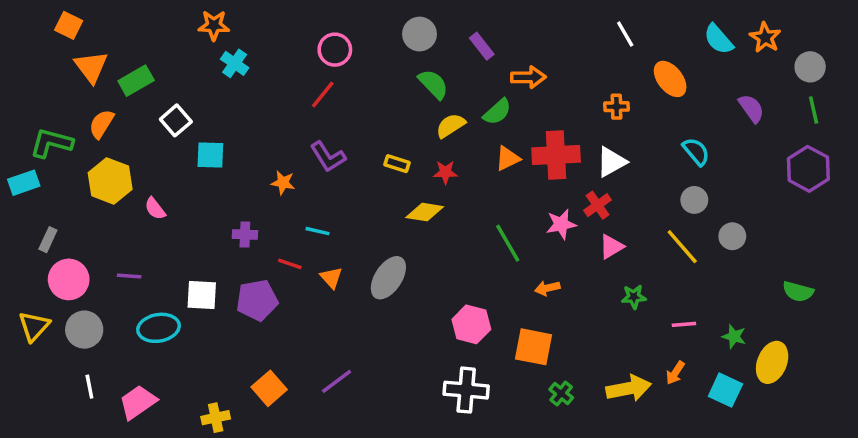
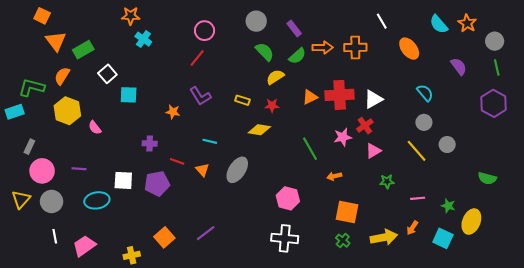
orange cross: (617, 107) -> (355, 47), moved, size x1.5
green semicircle: (497, 112) -> (297, 56), moved
cyan line: (318, 231) -> (210, 141), moved
orange square: (534, 347) -> (347, 212), moved

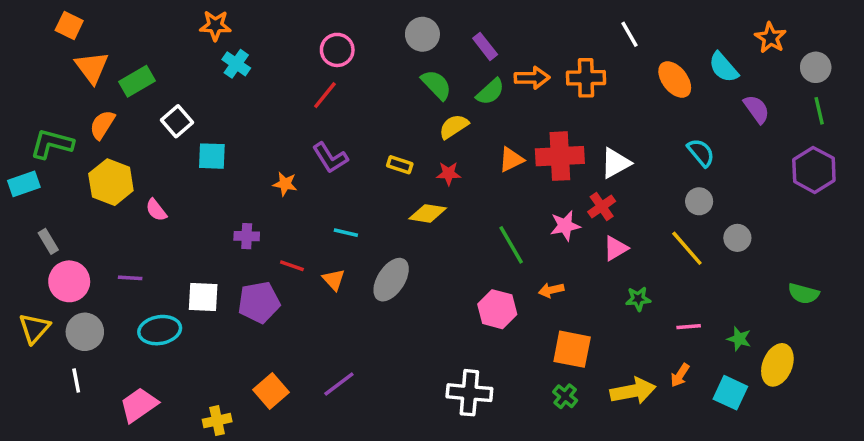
cyan semicircle: (439, 24) -> (723, 67), moved
gray rectangle: (29, 147) -> (48, 241), turned -56
pink hexagon: (288, 198) -> (497, 309), moved
white line: (55, 236) -> (76, 381), moved

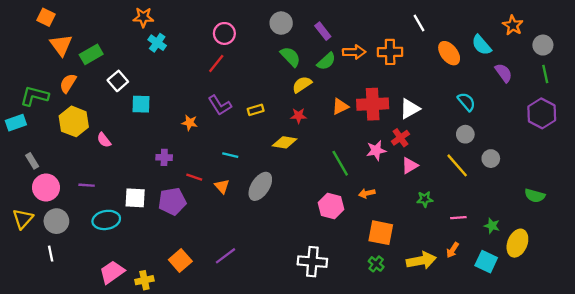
yellow rectangle: (400, 165) -> (256, 110), moved, turned -35
pink trapezoid: (139, 405) -> (112, 272), moved

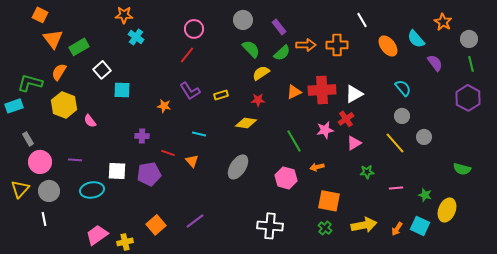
gray ellipse: (260, 186) -> (238, 167), moved
orange arrow: (453, 250) -> (397, 229), moved

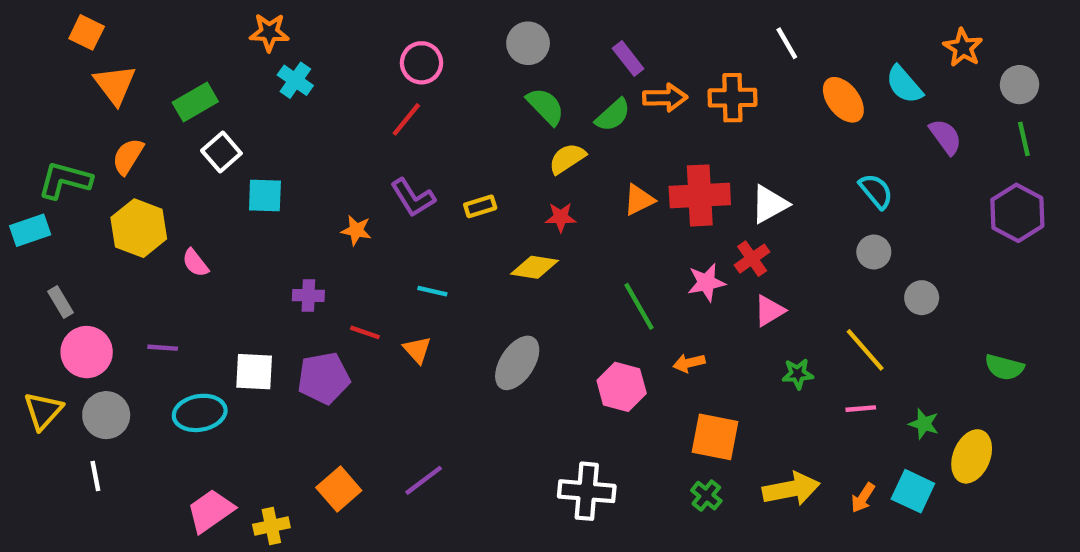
purple rectangle: (279, 27) -> (628, 58), moved
green rectangle: (79, 47) -> (195, 102), moved
yellow line: (395, 143) -> (865, 350), moved

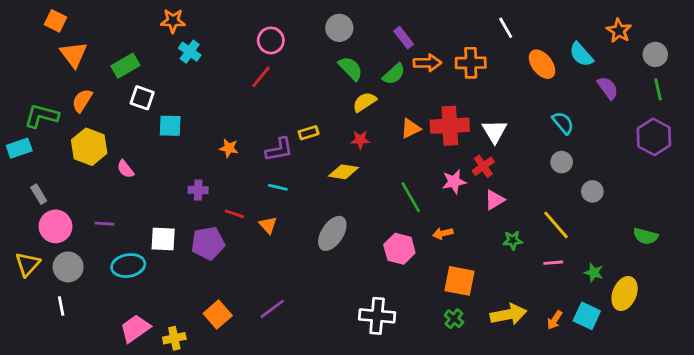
white square: (221, 152) -> (142, 98), turned -30
purple L-shape: (413, 198) -> (279, 149), moved, turned -68
white triangle: (769, 204) -> (494, 131), turned -32

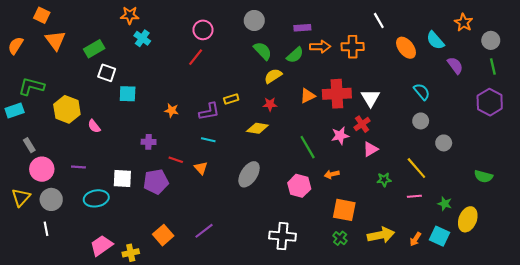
purple rectangle: (404, 38) -> (302, 28), turned -56
orange semicircle: (82, 101) -> (16, 46), moved

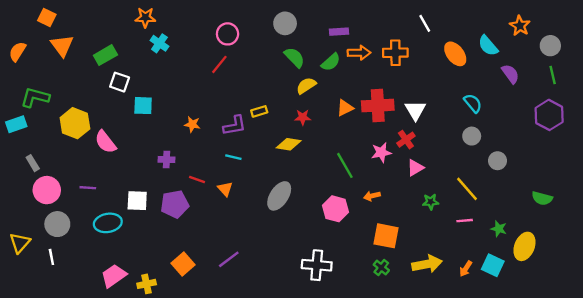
pink semicircle: (94, 126) -> (105, 142), size x1.5
yellow triangle: (21, 197) -> (20, 243), moved

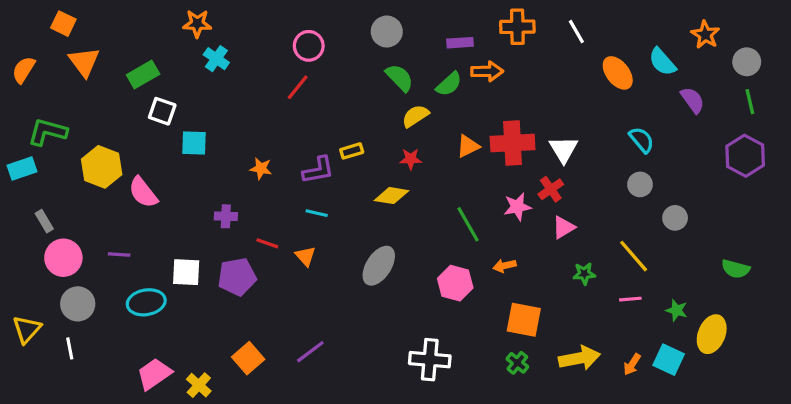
orange cross: (395, 53) -> (517, 27), moved
yellow cross: (147, 284) -> (199, 385), turned -36

